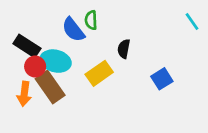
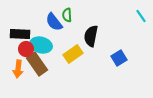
black rectangle: (27, 46) -> (20, 34), turned -30
black semicircle: (124, 49) -> (91, 36), size x1.5

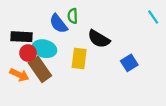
black semicircle: (91, 36) -> (99, 39), turned -70
yellow rectangle: (73, 54) -> (79, 58), turned -48
orange arrow: (18, 69) -> (19, 75), turned -72

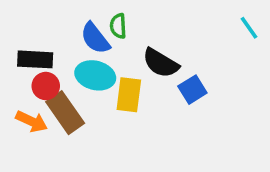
cyan ellipse: (44, 49) -> (95, 75), moved
blue square: (129, 63) -> (192, 90), moved

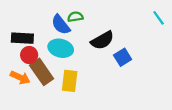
green semicircle: (118, 26) -> (75, 17), turned 84
black semicircle: (161, 63) -> (102, 40), turned -60
yellow rectangle: (129, 95) -> (70, 81), moved

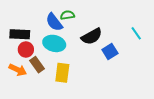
cyan line: (159, 18) -> (136, 33), moved
brown rectangle: (42, 72) -> (37, 65), size x0.7

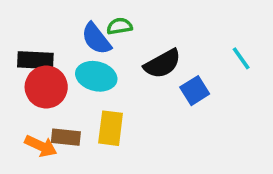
red circle: (26, 50) -> (46, 87), size x1.5
brown rectangle: (37, 65) -> (66, 137), moved, turned -49
orange arrow: (18, 70) -> (41, 146), moved

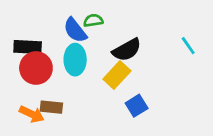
cyan ellipse: (96, 76) -> (75, 60), turned 76
blue square: (195, 91) -> (137, 106), moved
yellow rectangle: (111, 128) -> (117, 75), moved, turned 36

